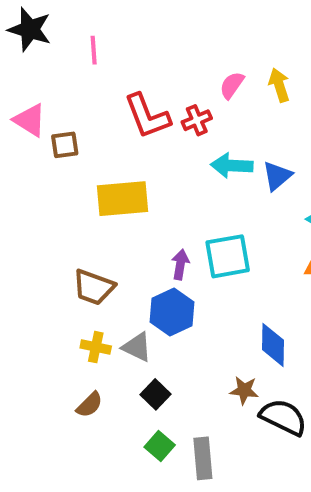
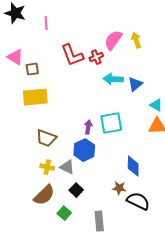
pink semicircle: (232, 85) -> (113, 40), size x1.5
yellow rectangle: (123, 199) -> (35, 97), moved
brown semicircle: (90, 405) -> (44, 195), size x1.6
green square: (160, 446) -> (64, 213), moved

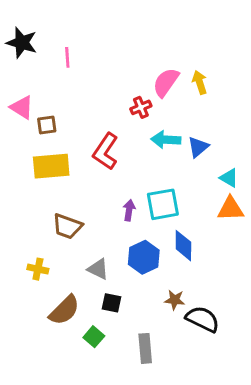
red L-shape: (72, 55) -> (106, 151), moved, turned 55
blue hexagon: (84, 150) -> (144, 257), moved
blue diamond: (133, 166) -> (183, 246), moved
yellow cross: (47, 167) -> (38, 269), moved
black square: (76, 190) -> (111, 303), turned -32

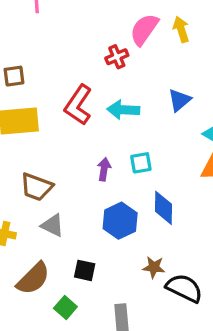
cyan arrow: (166, 140) -> (123, 110), moved
cyan square: (163, 204) -> (141, 163), size x0.6
gray triangle: (98, 269) -> (53, 225), moved

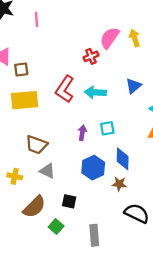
brown star: (154, 267) -> (119, 184), moved

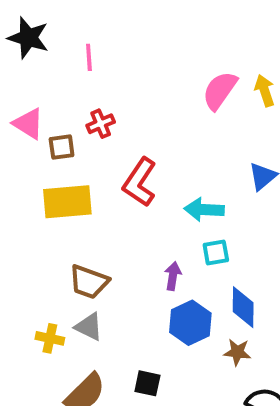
red cross: (91, 56) -> (101, 124), moved
cyan arrow: (95, 92) -> (204, 210), moved
purple arrow: (82, 133) -> (173, 276), moved
gray triangle: (47, 171) -> (89, 327), moved

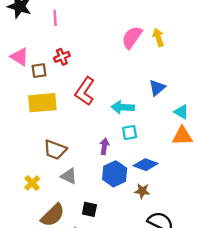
blue diamond: (243, 307) -> (146, 165), turned -70
gray triangle: (89, 327) -> (69, 176), moved
yellow cross: (50, 338) -> (32, 183), turned 35

